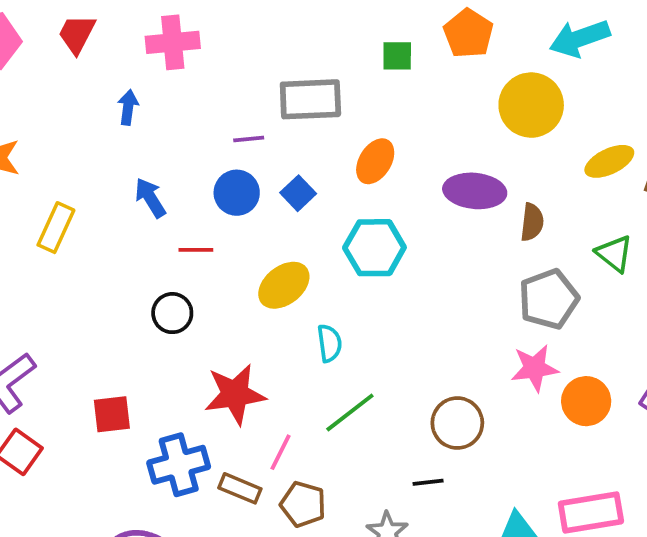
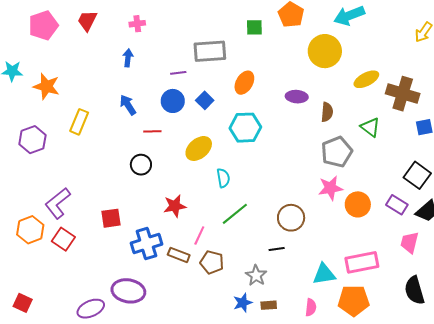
pink cross: (173, 42) -> (137, 24), size x0.6
blue arrow: (128, 107) -> (128, 58), moved
purple ellipse: (475, 191) -> (297, 97), size x0.7
red star: (235, 394) -> (175, 206), size x0.7

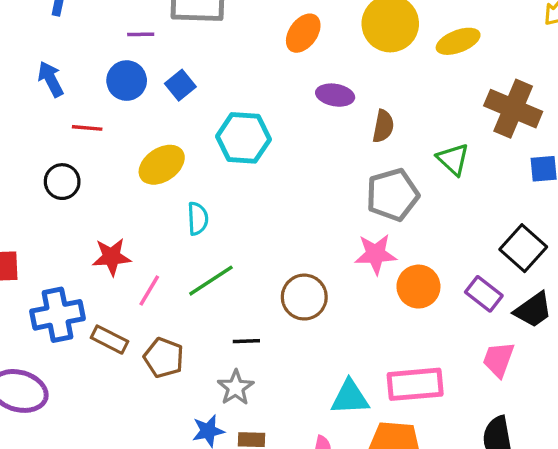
yellow ellipse: (366, 79) -> (458, 41), moved
orange ellipse: (244, 83) -> (303, 33), moved
pink line: (199, 236) -> (149, 291), moved
black line: (277, 249) -> (246, 341), moved

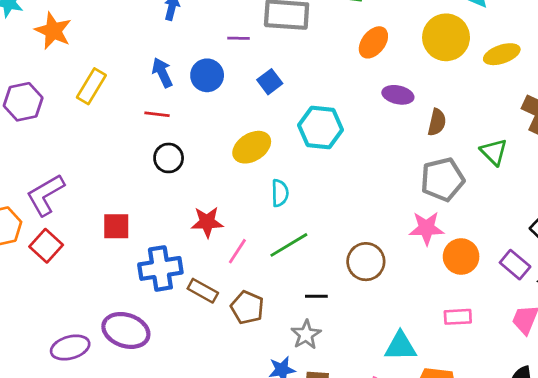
blue circle: (127, 81) -> (207, 75), moved
red line: (87, 128) -> (157, 114), moved
pink rectangle: (415, 384) -> (458, 317), moved, size x0.6

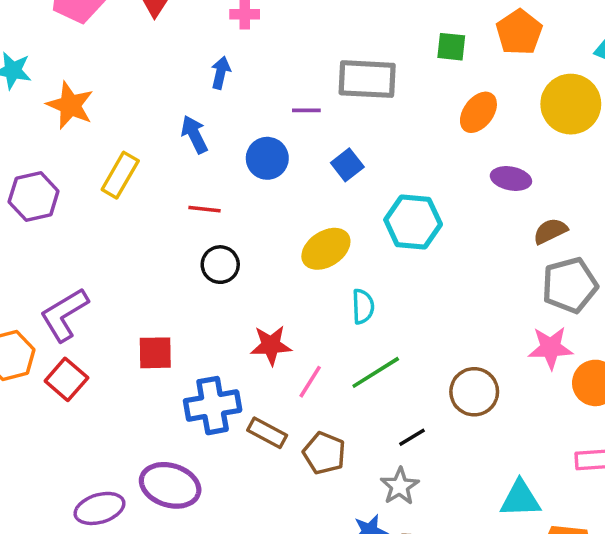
blue arrow: (162, 73) -> (194, 134), moved
brown semicircle: (437, 122) -> (550, 231), moved, turned -128
black line: (316, 296) -> (412, 437), turned -30

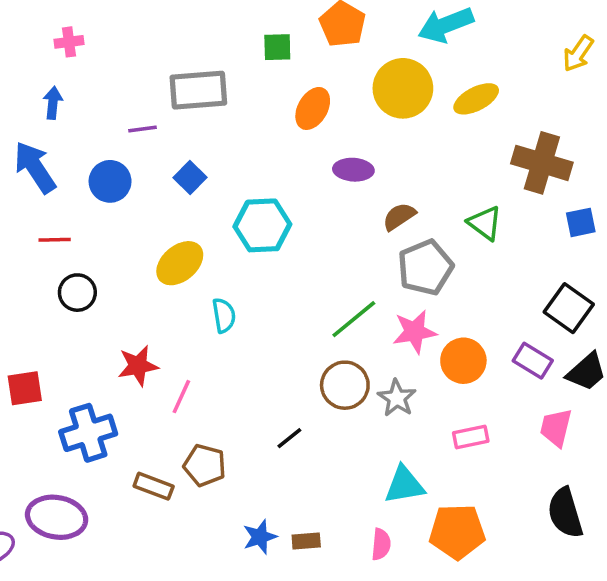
blue arrow: (194, 134) -> (35, 167), size x1.4
green line: (376, 372) -> (354, 319), moved
brown rectangle: (267, 433) -> (154, 486), moved
gray star: (400, 486) -> (397, 398), moved

